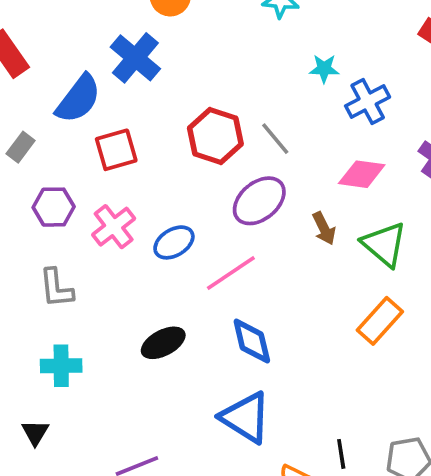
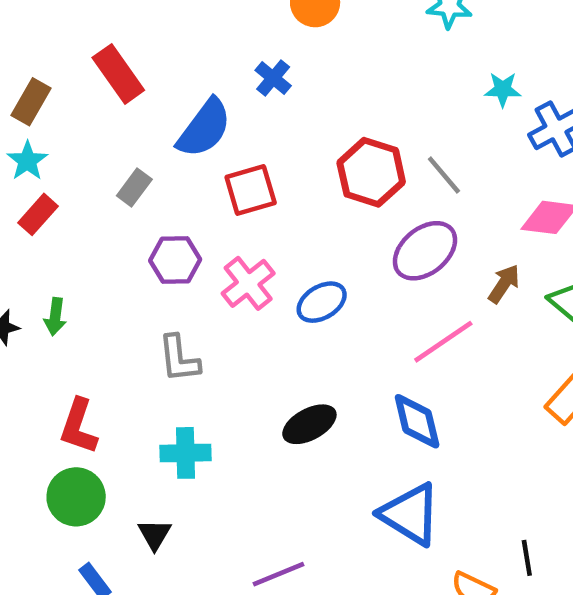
blue cross: (135, 58) -> (273, 78), size x0.6
brown arrow: (324, 228) -> (504, 284), turned -120
pink line: (231, 273) -> (443, 342), moved

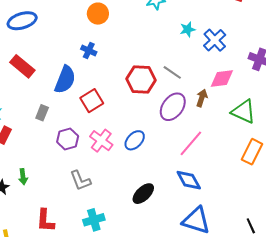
brown arrow: (504, 284) -> (202, 98), moved

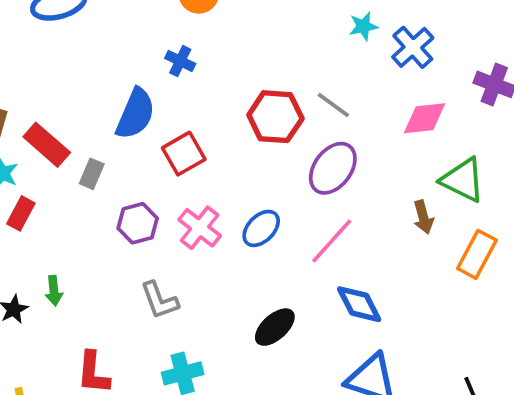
red rectangle: (22, 66) -> (47, 145), moved
brown arrow: (202, 98) -> (423, 217), moved, turned 144
pink line: (191, 143) -> (332, 241), moved

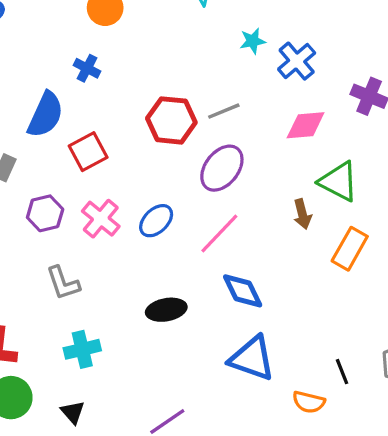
gray line: (333, 105) -> (224, 111), turned -60
black ellipse: (275, 327) -> (166, 310), turned 30

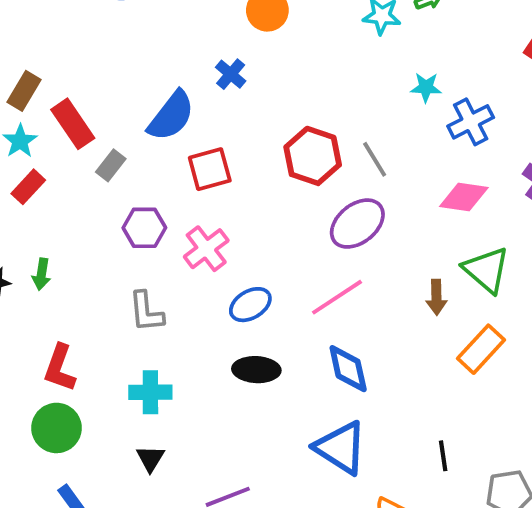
gray line: (224, 111) -> (375, 159), turned 68
blue ellipse: (156, 221) -> (250, 305), moved
black line: (342, 372) -> (443, 456), moved
black triangle: (73, 412) -> (150, 459), moved

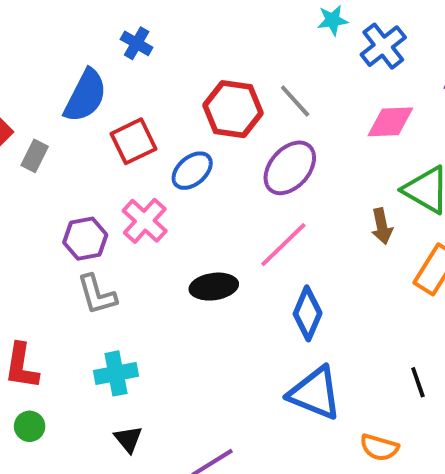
purple hexagon: (144, 228) -> (85, 239), moved
blue ellipse: (250, 305) -> (192, 171), moved
blue diamond: (348, 369) -> (308, 313), turned 46
black ellipse: (256, 370) -> (214, 287), moved
green circle: (57, 428) -> (30, 426), size x0.6

